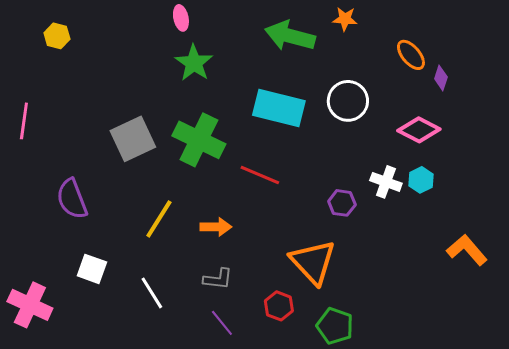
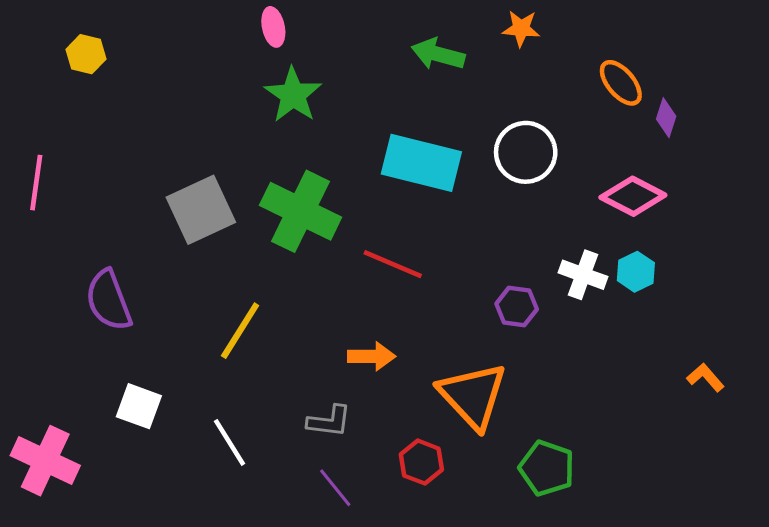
green arrow: (290, 36) -> (438, 54), size x0.7
orange arrow: (216, 227) -> (372, 356), moved
orange L-shape: (467, 250) -> (705, 377), size x0.6
green pentagon: (335, 326) -> (547, 468), moved

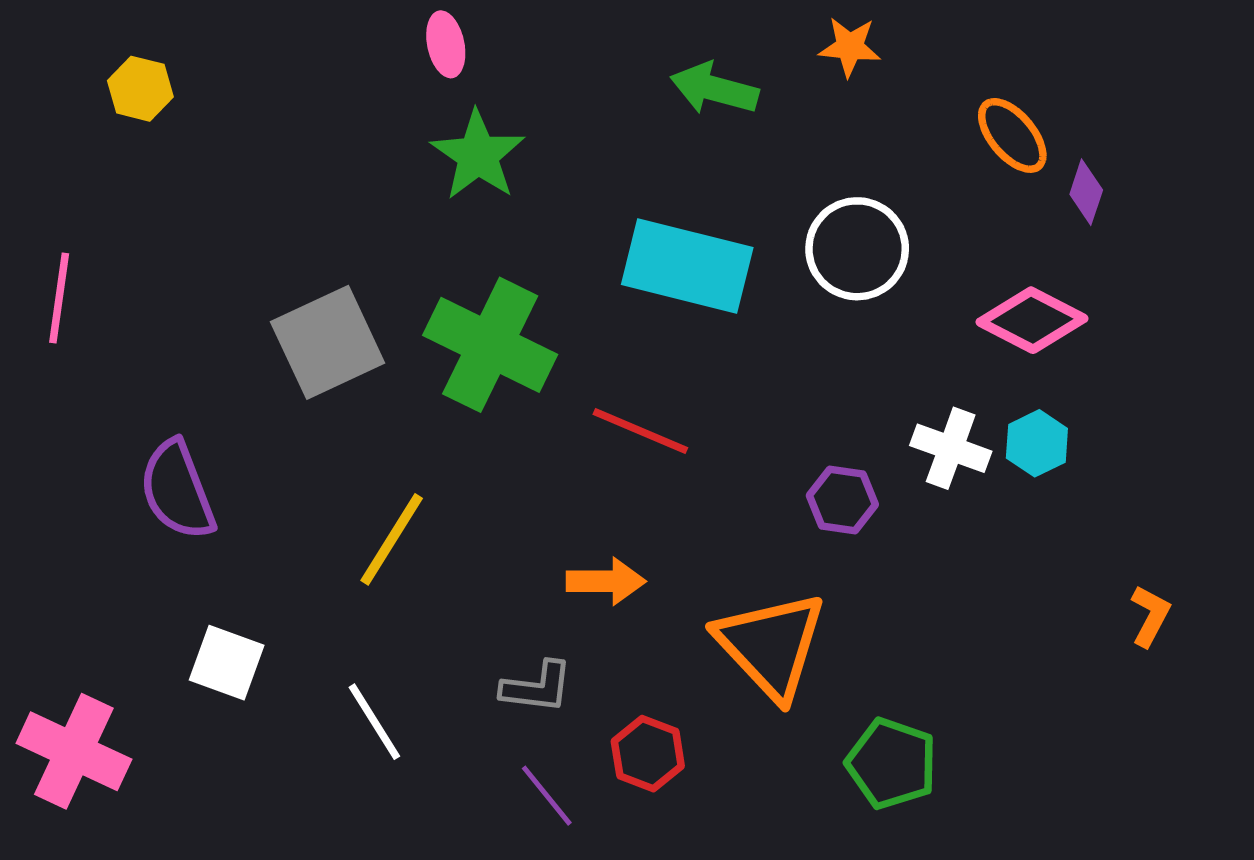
orange L-shape: (705, 377) -> (1150, 616), turned 69
red hexagon: (421, 462) -> (648, 754), moved

